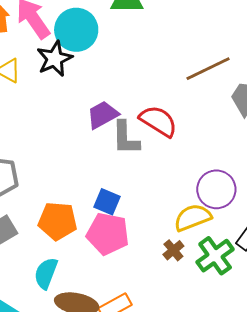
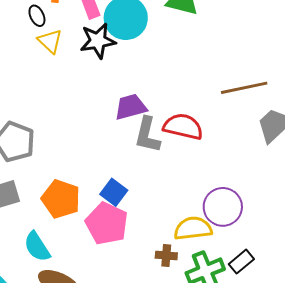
red semicircle: (158, 121) -> (183, 127), turned -33
brown cross: (173, 250) -> (166, 255), turned 30
cyan semicircle: (46, 273) -> (37, 247), turned -68

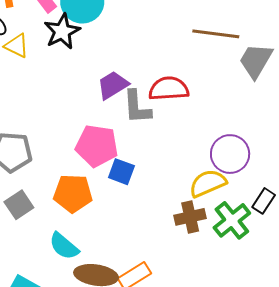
brown line: (244, 88) -> (216, 34), turned 36
pink pentagon: (107, 224) -> (97, 146), moved
brown cross: (166, 255) -> (190, 217), size x1.4

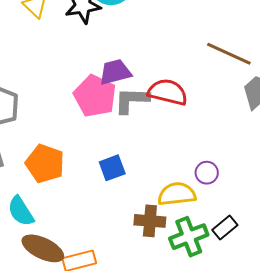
gray L-shape: (137, 107) -> (132, 100), turned 78
pink pentagon: (97, 146) -> (95, 96), moved
purple circle: (230, 154) -> (207, 173), size x0.6
blue square: (121, 172) -> (112, 168), moved, turned 32

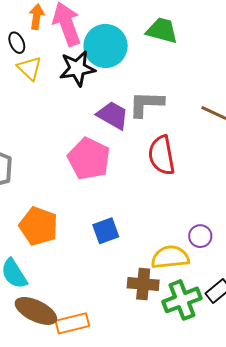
purple trapezoid: (115, 72) -> (113, 115), moved, turned 44
red semicircle: (168, 92) -> (162, 155), turned -114
gray L-shape: (132, 100) -> (146, 104), moved

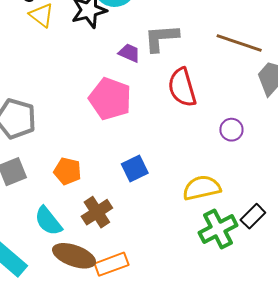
purple trapezoid: (113, 115) -> (129, 53), size x0.7
orange pentagon: (39, 226) -> (67, 171), size x0.7
purple circle: (200, 236) -> (231, 130), moved
brown cross: (143, 284) -> (97, 212), moved, turned -32

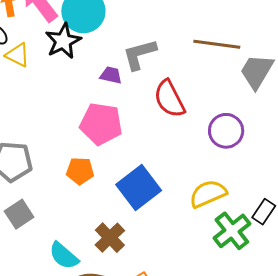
purple circle: (231, 130) -> (226, 131), size x1.5
blue square: (135, 169) -> (139, 188), size x1.6
orange pentagon: (67, 171) -> (80, 171), moved

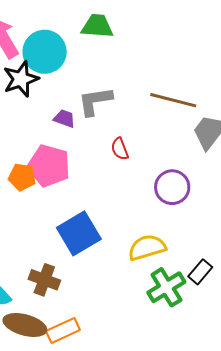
red semicircle: (169, 99) -> (120, 149), size x0.6
orange pentagon: (80, 171) -> (22, 177), moved
brown cross: (110, 238) -> (44, 280), turned -32

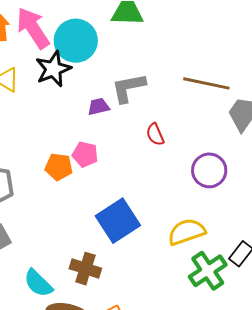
purple trapezoid: (64, 118) -> (98, 107), turned -30
pink pentagon: (49, 166) -> (85, 154), size x0.6

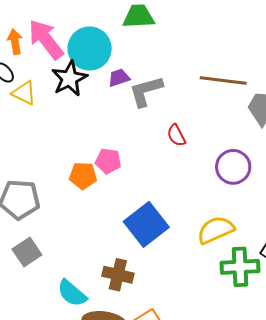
purple trapezoid: (98, 107) -> (119, 78), moved
green cross: (208, 271) -> (240, 267), turned 36

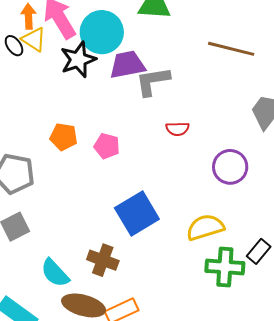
purple trapezoid: (119, 78) -> (127, 65), size x1.6
brown line: (223, 80) -> (231, 49), moved
yellow triangle: (24, 93) -> (34, 39), moved
red semicircle: (176, 135) -> (177, 129), turned -70
orange pentagon: (83, 176) -> (64, 137), moved

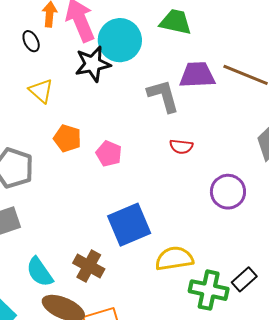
yellow triangle: (34, 39) -> (41, 91), moved
purple trapezoid: (127, 65) -> (197, 75), moved
gray L-shape: (153, 81) -> (163, 96), turned 75
yellow semicircle: (205, 227) -> (174, 259), moved

